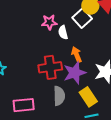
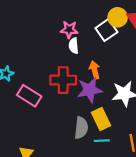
white semicircle: (63, 32) -> (74, 46), moved
gray semicircle: (59, 96) -> (81, 128), moved
pink rectangle: (24, 105) -> (29, 96), moved, turned 30

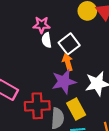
white square: (106, 30) -> (69, 44), moved
red cross: (63, 80) -> (37, 106), moved

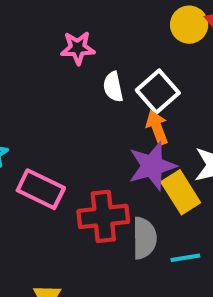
pink star: (42, 25) -> (78, 48), moved
yellow rectangle: (76, 109) -> (181, 192), moved

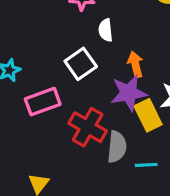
white square: (158, 91) -> (81, 64), moved
pink rectangle: (41, 189) -> (43, 102), turned -52
red cross: (103, 216) -> (88, 127), turned 30

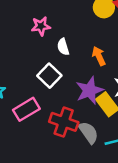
orange arrow: (135, 64) -> (99, 56), moved
gray semicircle: (117, 147) -> (88, 133), turned -30

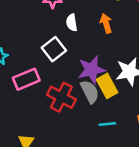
orange arrow: (99, 56) -> (106, 23), moved
gray semicircle: (88, 133) -> (90, 92), moved

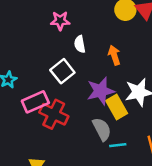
orange arrow: (106, 23) -> (114, 55), moved
gray semicircle: (90, 92) -> (102, 129), moved
red cross: (61, 97) -> (54, 114), moved

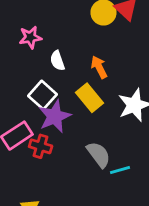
purple star: (101, 91) -> (55, 116), moved
yellow rectangle: (117, 107) -> (89, 98), moved
red cross: (54, 114) -> (41, 146), size x0.7

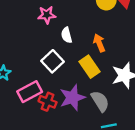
purple star: (55, 116) -> (72, 98), moved
gray semicircle: (99, 154) -> (100, 101), moved

